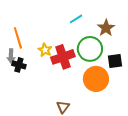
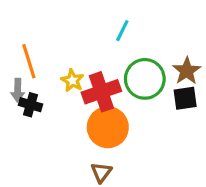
cyan line: (76, 19) -> (122, 31), turned -32
brown star: (106, 28) -> (187, 71), moved
orange circle: (96, 79) -> (108, 127), moved

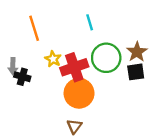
cyan line: (122, 31) -> (90, 22), turned -42
orange line: (29, 61) -> (34, 28), moved

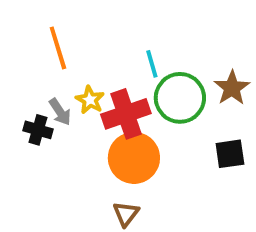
cyan line: (90, 22) -> (152, 64), moved
gray arrow: (13, 66) -> (60, 112), moved, turned -35
black square: (136, 72) -> (230, 154), moved

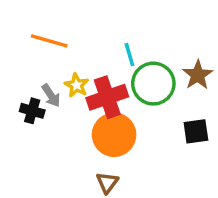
orange line: (58, 48) -> (49, 41), turned -57

